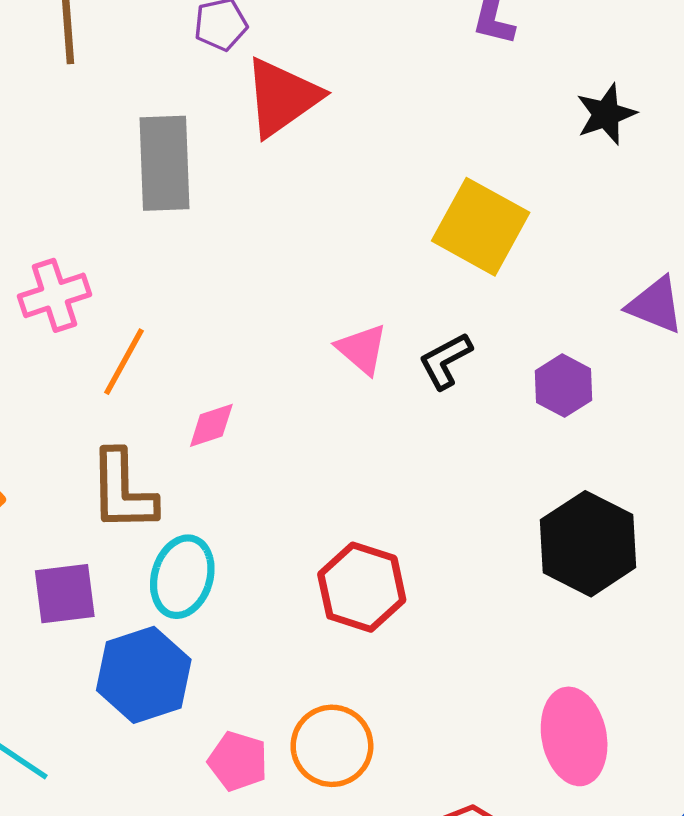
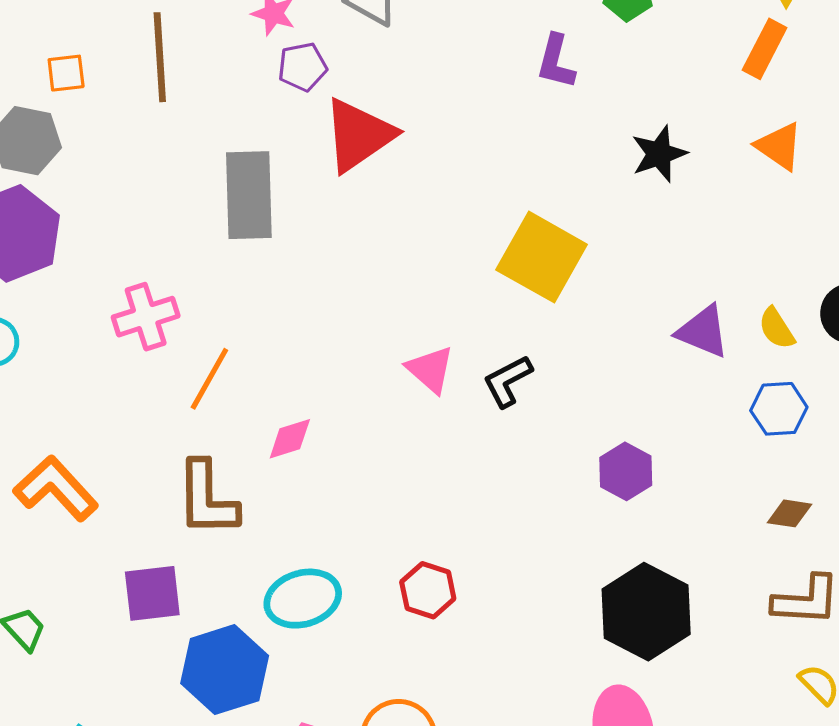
purple hexagon: (563, 386) -> (626, 471), moved
black hexagon: (588, 544) -> (646, 612), moved
cyan ellipse: (182, 577) -> (303, 599), moved, turned 56
red hexagon: (362, 587) -> (428, 590), size x0.7

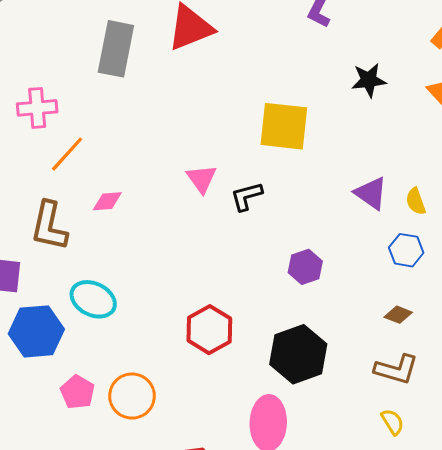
yellow square: (542, 257) -> (284, 126), turned -36
red hexagon: (428, 590) -> (209, 330), moved, size x1.4
cyan ellipse: (303, 599) -> (93, 299), turned 30

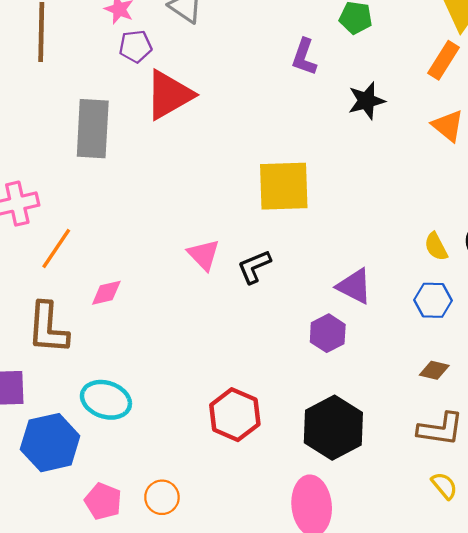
black star: (369, 80) -> (366, 101), moved
purple triangle: (371, 193) -> (354, 286), moved
orange circle: (132, 396) -> (162, 497), size x0.7

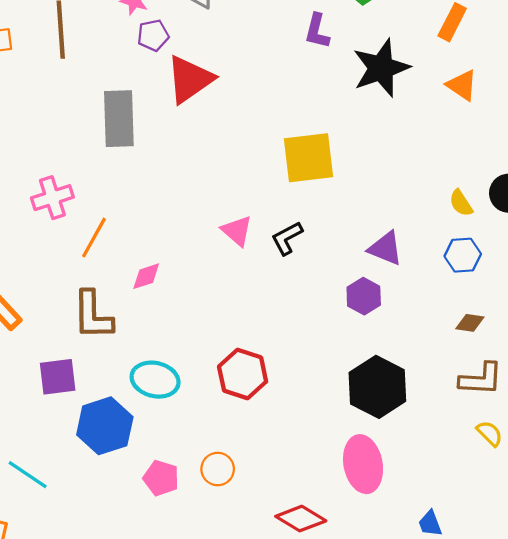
black star: (366, 101) -> (381, 68), size x1.6
red hexagon: (235, 415) -> (243, 374), moved

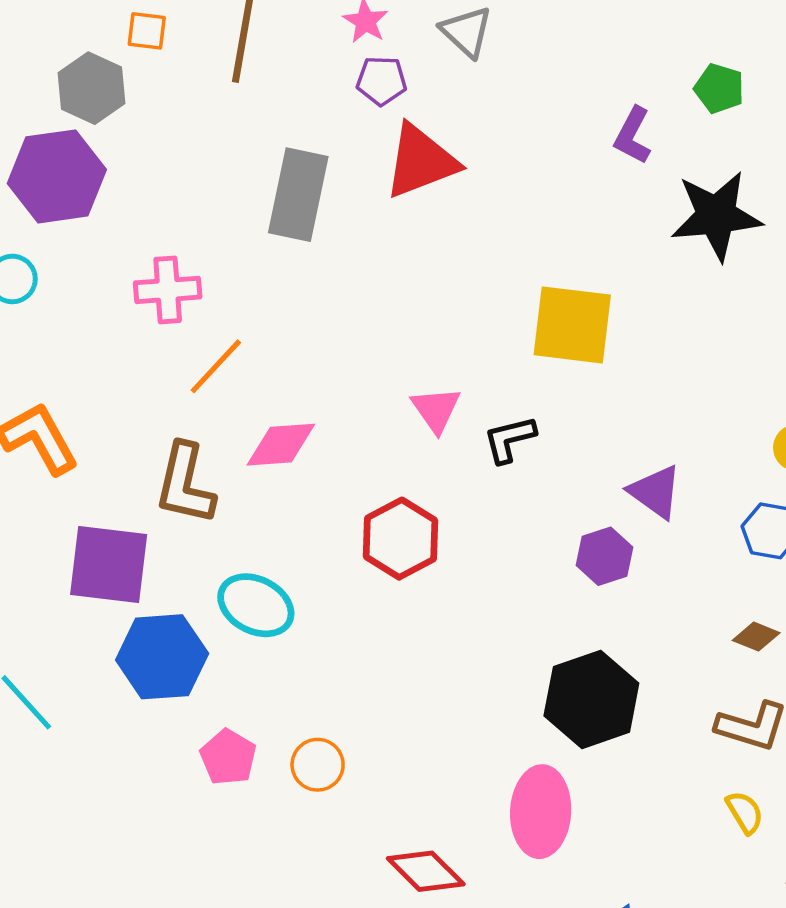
pink diamond: (146, 276) -> (281, 445), size x1.4
red hexagon: (243, 374) -> (400, 539), moved
purple square: (58, 377) -> (109, 565), size x1.4

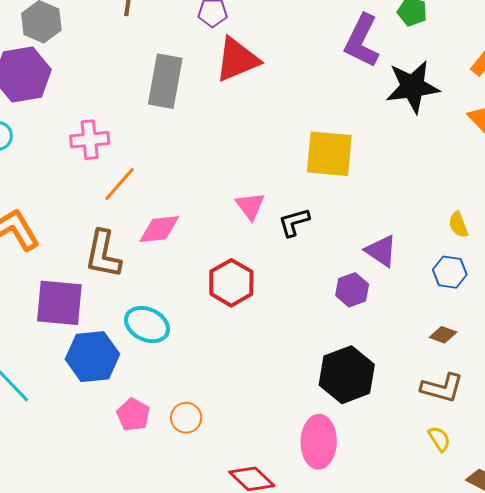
purple L-shape: (633, 136) -> (362, 41), size x1.6

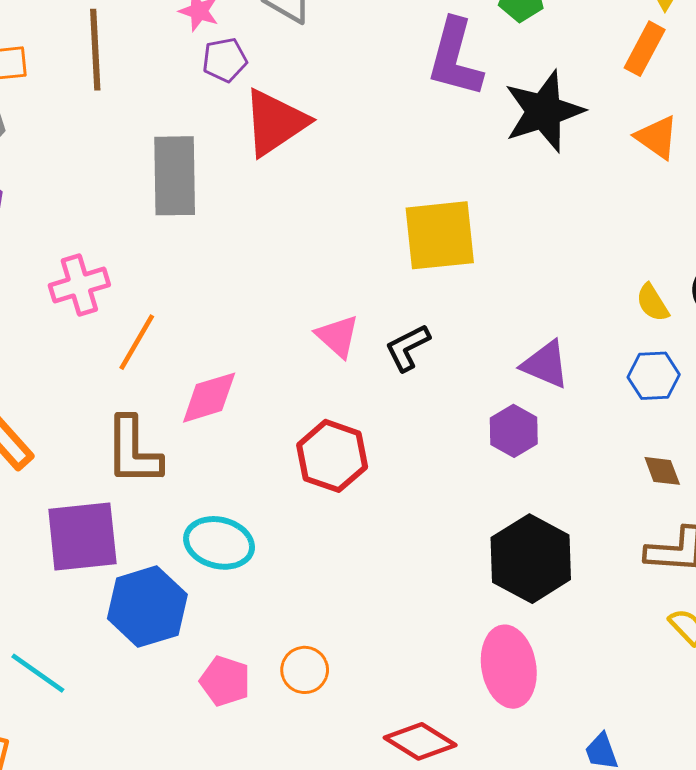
brown diamond: (443, 335) -> (662, 471), turned 60

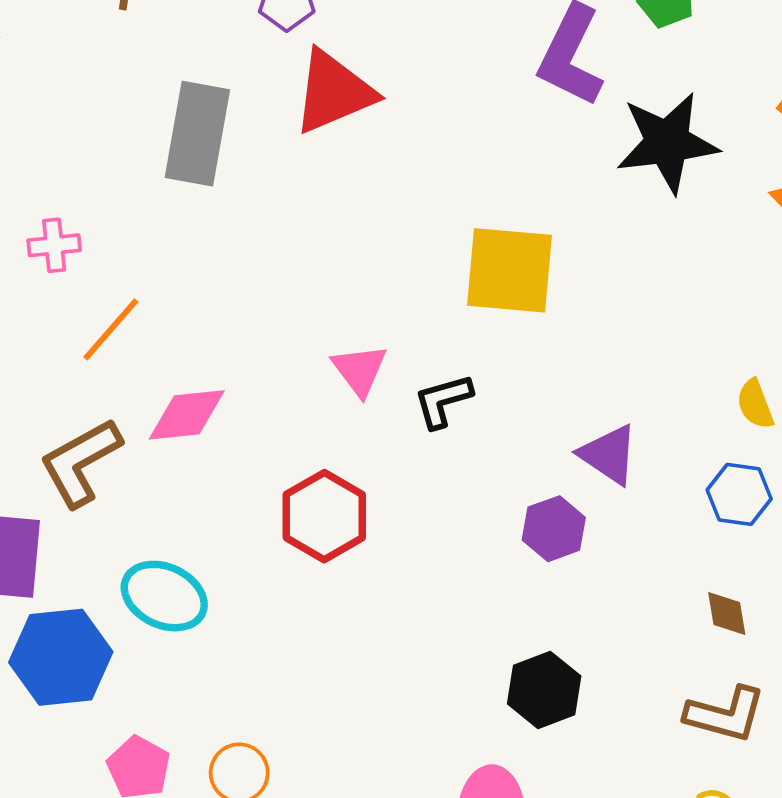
pink cross: (79, 285) -> (54, 245), size x0.7
brown L-shape: (133, 451) -> (80, 462), turned 50
black hexagon: (531, 559) -> (544, 690), size x0.7

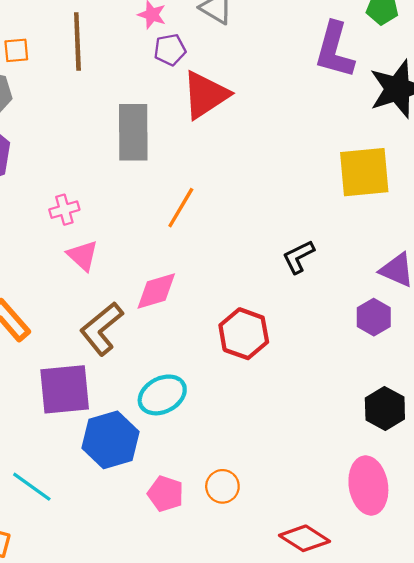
yellow square: (509, 270) -> (364, 172), moved
orange line: (111, 329) -> (181, 208), moved
pink triangle: (359, 370) -> (83, 256), moved
cyan ellipse: (164, 596) -> (162, 395), turned -42

